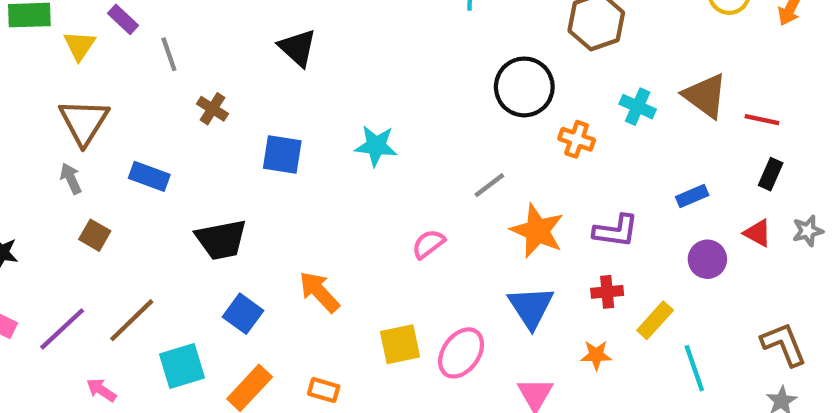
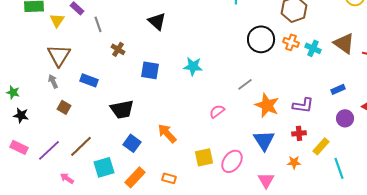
orange cross: (577, 139) -> (291, 42), moved

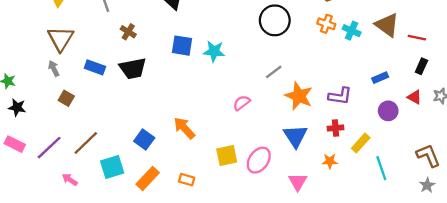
black circle: (261, 39) -> (275, 20), moved
blue square: (150, 70) -> (182, 46), moved
black trapezoid: (122, 109) -> (133, 68), moved

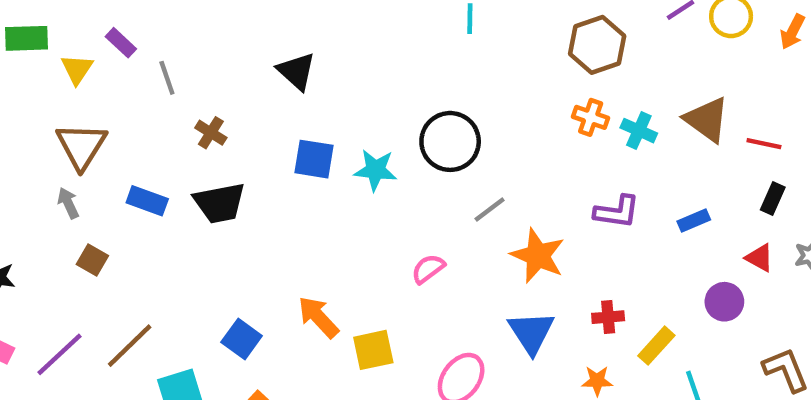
black circle: (275, 20) -> (450, 141), moved
purple L-shape: (340, 96) -> (617, 212), moved
purple circle: (388, 111) -> (724, 302), moved
yellow square: (227, 156) -> (373, 350), moved

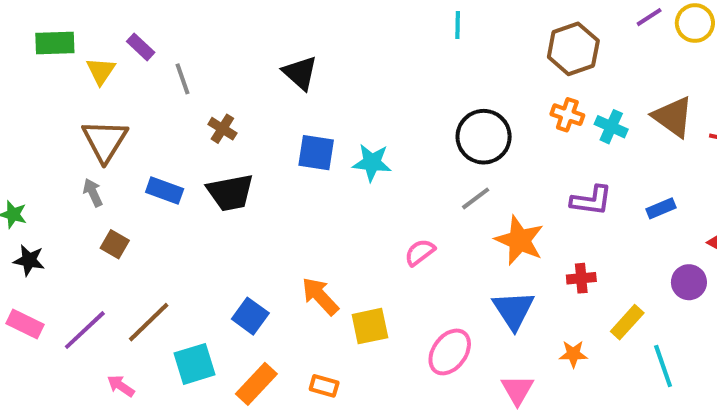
black circle: (450, 141) -> (484, 137), moved
red cross: (608, 317) -> (581, 278), moved

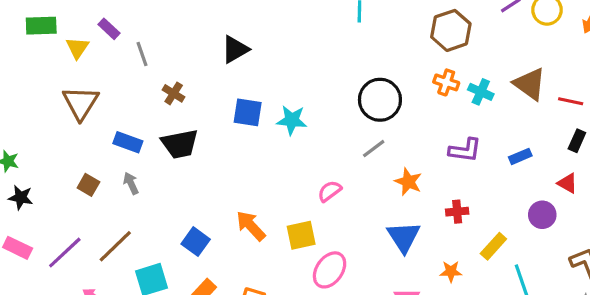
black triangle: (300, 73) -> (235, 49), turned 48
gray arrow: (93, 192) -> (131, 183), moved
orange star: (519, 240) -> (408, 182), size x0.7
yellow square: (370, 326) -> (301, 235), moved
pink ellipse: (450, 352) -> (330, 270), moved

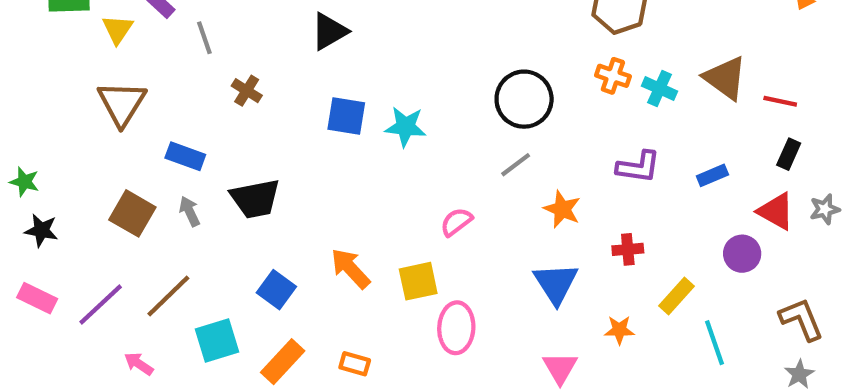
black trapezoid: (180, 144) -> (255, 199), moved
red triangle: (567, 183) -> (776, 211), size x1.4
brown square: (88, 185) -> (132, 213), size x1.5
pink ellipse: (330, 270) -> (456, 328), turned -33

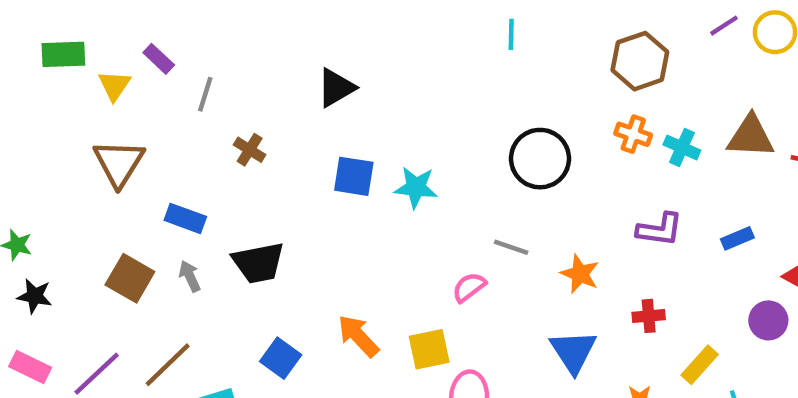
gray line: (204, 38) -> (205, 94), turned 36
brown triangle: (725, 78) -> (751, 136), turned -33
gray line: (516, 165) -> (511, 247), moved, turned 56

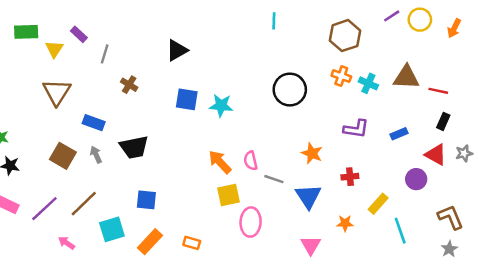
gray line: (511, 247) -> (274, 179), moved
pink semicircle: (469, 287) -> (251, 161), turned -66
orange arrow: (358, 336) -> (220, 162), moved
blue square: (281, 358) -> (146, 200), turned -30

